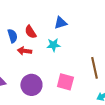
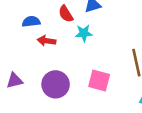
red semicircle: (30, 32) -> (66, 14), moved
blue semicircle: (12, 36) -> (31, 22), turned -80

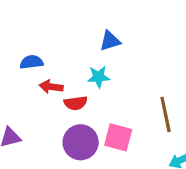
red semicircle: (66, 14) -> (76, 103), moved, turned -66
purple circle: (56, 84) -> (81, 142), moved

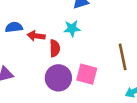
blue semicircle: (31, 62) -> (14, 27), moved
red semicircle: (76, 103) -> (55, 48), turned -84

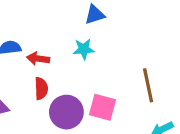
red semicircle: (55, 48) -> (41, 88), moved

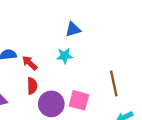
red arrow: (38, 59) -> (30, 63), turned 35

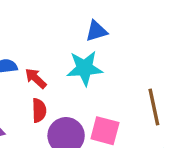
cyan star: (65, 56) -> (85, 68), size x1.5

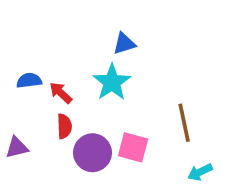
cyan star: (85, 68) -> (112, 82), turned -30

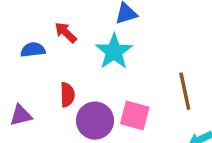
red arrow: (61, 93) -> (66, 32), moved

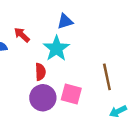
red semicircle: (67, 95) -> (40, 72), moved

